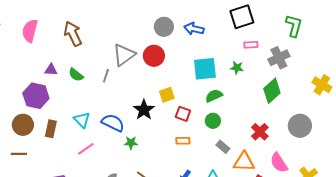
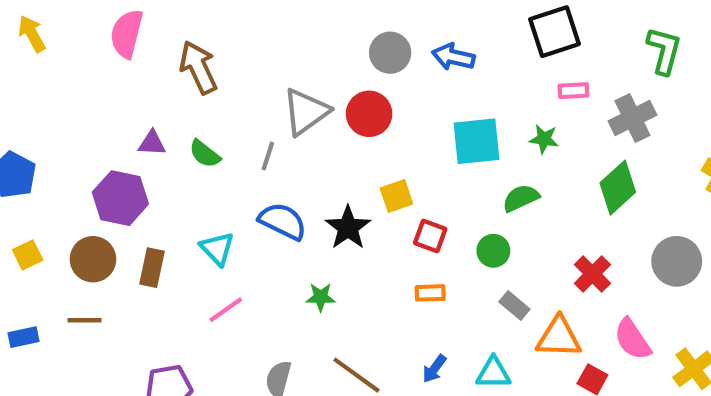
pink semicircle: (30, 31) -> (127, 34), moved
green semicircle: (214, 96) -> (521, 198), moved
blue semicircle: (113, 123) -> (283, 221), moved

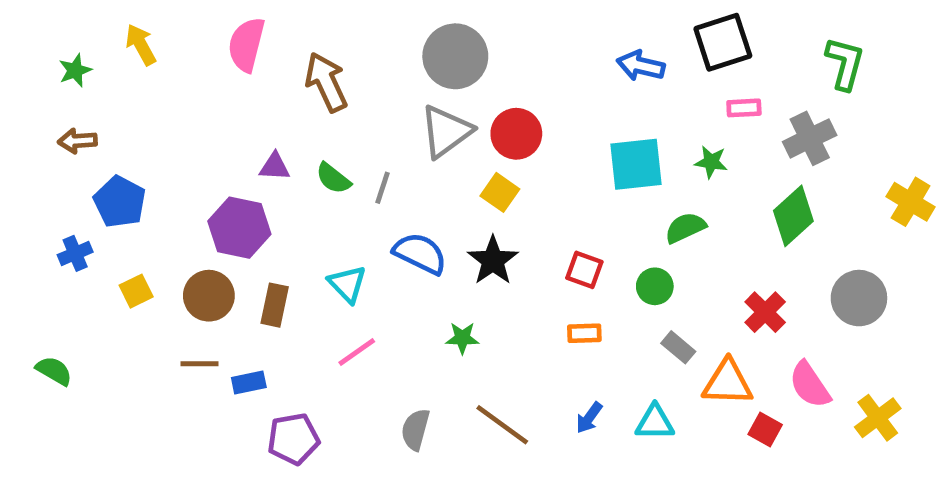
gray circle: (390, 53) -> (455, 56), moved, size x1.4
blue arrow: (453, 57) -> (641, 66), moved
gray line: (268, 156) -> (383, 188), moved
yellow square: (396, 196) -> (500, 192), moved, turned -36
blue rectangle: (23, 337) -> (249, 383), moved

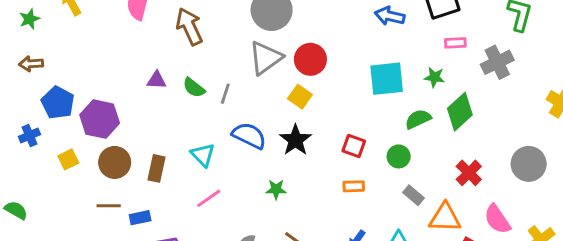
green diamond: (793, 216) -> (460, 112), moved
purple hexagon: (239, 228) -> (100, 119), moved

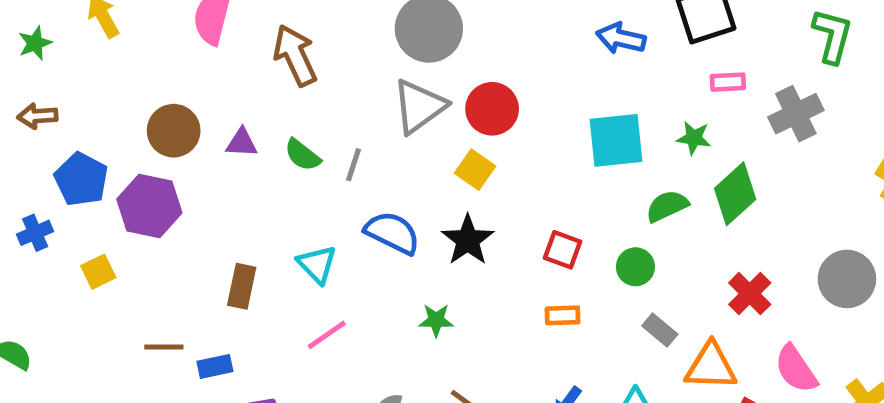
brown circle: (115, 162) -> (174, 131), moved

